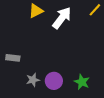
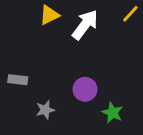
purple circle: (54, 81) -> (85, 89), moved

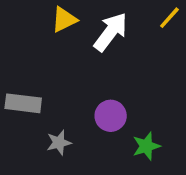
gray rectangle: (18, 80) -> (23, 103), size x1.4
green star: (113, 113) -> (146, 146), turned 30

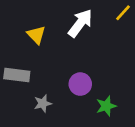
yellow triangle: (64, 19) -> (36, 35), moved, turned -48

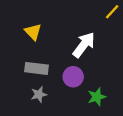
white arrow: (80, 23) -> (84, 45), moved
gray rectangle: (17, 75) -> (37, 68), moved

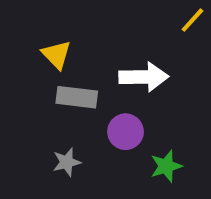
white arrow: (84, 45) -> (144, 77), turned 52
gray rectangle: (37, 68) -> (77, 97), moved

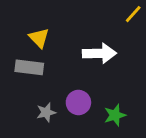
gray rectangle: (77, 97) -> (29, 67), moved
purple circle: (126, 132) -> (78, 103), moved

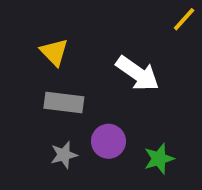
white arrow: (99, 53) -> (138, 73), turned 36
gray rectangle: (29, 67) -> (64, 102), moved

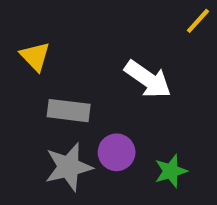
yellow triangle: (54, 52) -> (35, 56), moved
gray star: (64, 155) -> (69, 167), size x1.6

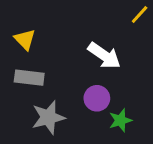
gray rectangle: (69, 111) -> (29, 78), moved
purple circle: (117, 152) -> (97, 98), moved

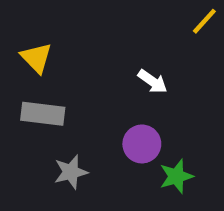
white arrow: (104, 56) -> (153, 82), size x0.6
gray star: (48, 117) -> (71, 172), size x0.7

